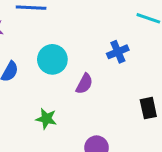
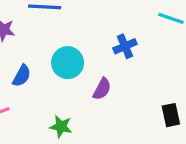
blue cross: (118, 52) -> (125, 46), moved

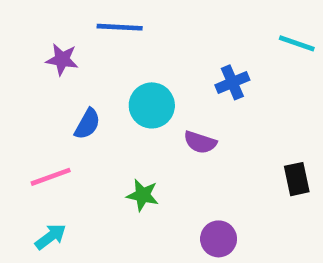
purple semicircle: (102, 89) -> (200, 142), turned 80

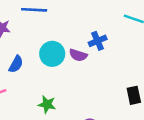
purple semicircle: (200, 142) -> (78, 55), moved

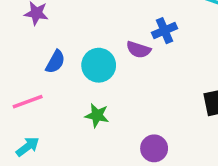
cyan circle: (52, 54) -> (99, 65), moved

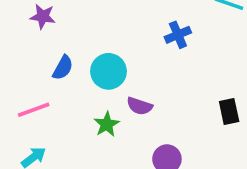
purple semicircle: (139, 50) -> (140, 106), moved
green star: (97, 115) -> (107, 124), turned 30

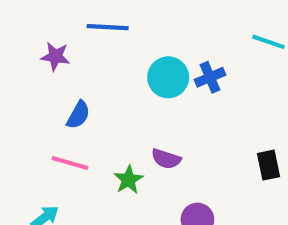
cyan circle: (109, 71) -> (168, 77), moved
pink line: (34, 110) -> (70, 163), moved, turned 36

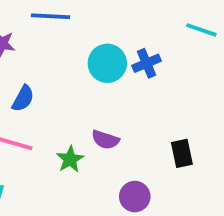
black rectangle: (268, 165) -> (182, 153), moved

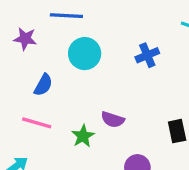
cyan circle: (107, 63) -> (85, 54), moved

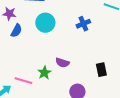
blue semicircle: (43, 85) -> (16, 31), moved
pink line: (37, 123) -> (23, 81), moved

